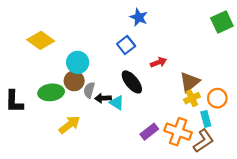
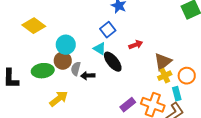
cyan triangle: (117, 103) -> (100, 49), moved

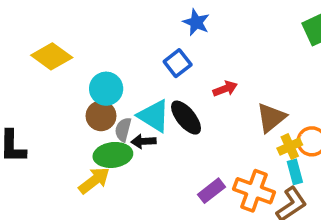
cyan triangle: (100, 49) -> (154, 116), moved, size x1.5
green ellipse: (43, 71) -> (113, 155), moved
yellow cross: (165, 76) -> (290, 146), moved

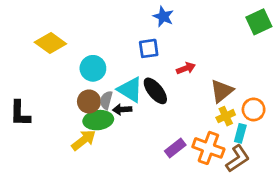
blue square: (178, 63) -> (149, 48), turned 30
brown circle: (101, 116) -> (89, 102), moved
yellow cross: (290, 146) -> (226, 116), moved
cyan rectangle: (295, 172) -> (240, 133), turned 30

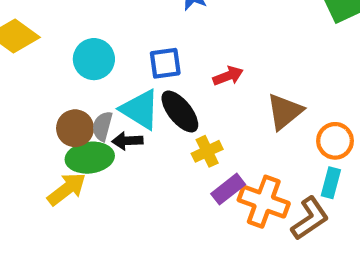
blue square: (149, 48) -> (165, 63), moved
cyan circle: (93, 68) -> (94, 59), moved
yellow cross: (226, 116) -> (207, 151), moved
cyan rectangle: (240, 133) -> (331, 183), moved
purple rectangle: (175, 148) -> (228, 189), moved

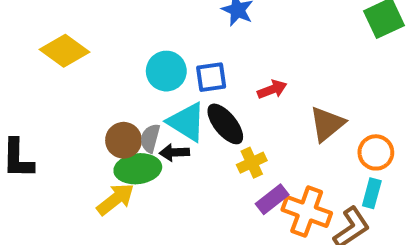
cyan circle: (94, 59) -> (166, 71), moved

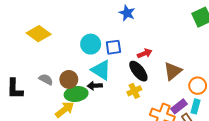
black ellipse: (225, 124) -> (138, 71), moved
gray semicircle: (150, 138) -> (46, 79), moved, turned 104
purple rectangle: (272, 199) -> (179, 106), moved

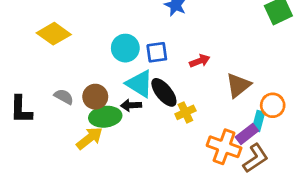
black ellipse: (138, 71) -> (164, 92), moved
cyan rectangle: (196, 106) -> (258, 121), moved

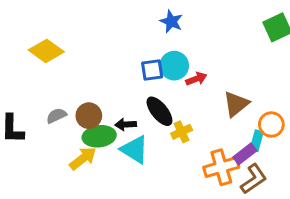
cyan circle: (125, 48) -> (174, 66), moved
cyan triangle: (140, 84) -> (134, 150), moved
gray semicircle: (64, 97) -> (56, 116), turned -54
orange cross: (224, 147) -> (221, 167), turned -36

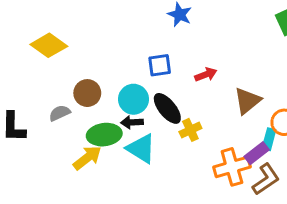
cyan circle: (174, 66) -> (133, 99), moved
brown circle: (89, 116) -> (87, 93), moved

